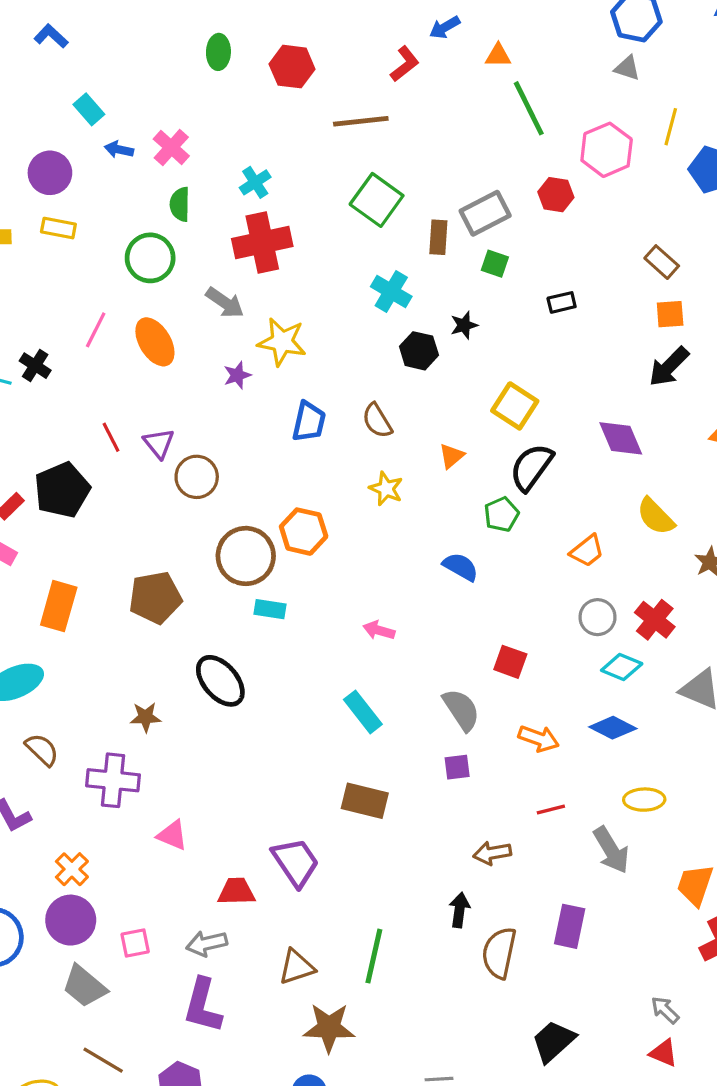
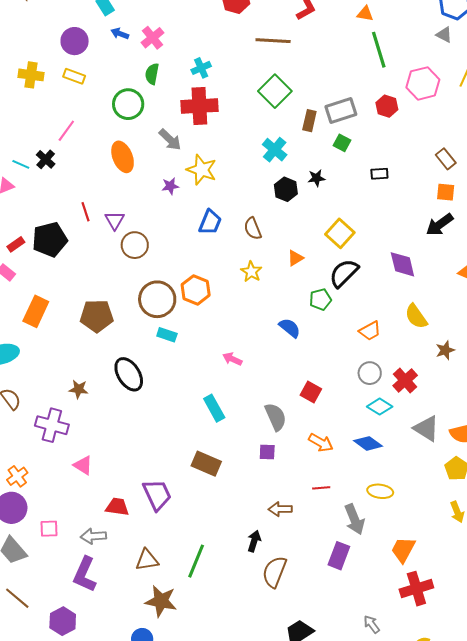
pink line: (96, 330) -> (66, 131), moved
purple rectangle: (570, 926) -> (339, 556), moved

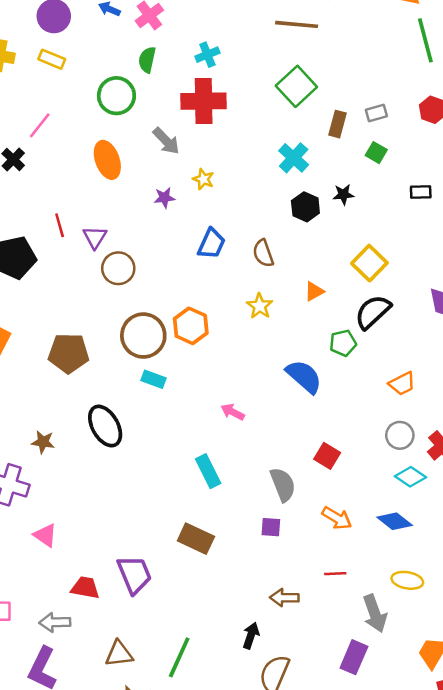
gray rectangle: (341, 111) -> (376, 113), size x0.6
yellow star: (202, 170) -> (203, 179), size x0.6
blue semicircle: (290, 328) -> (304, 376), size x1.4

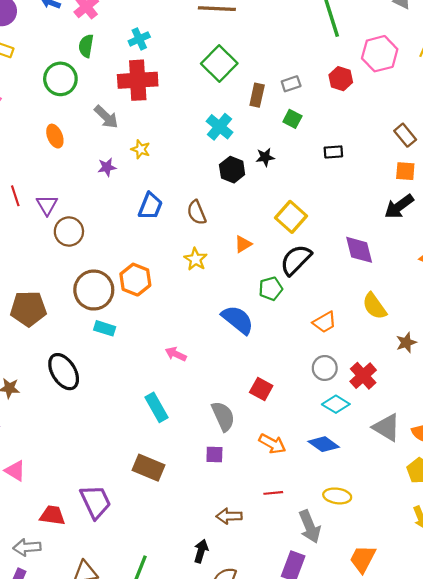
orange ellipse: (107, 160) -> (55, 136), size x0.7

